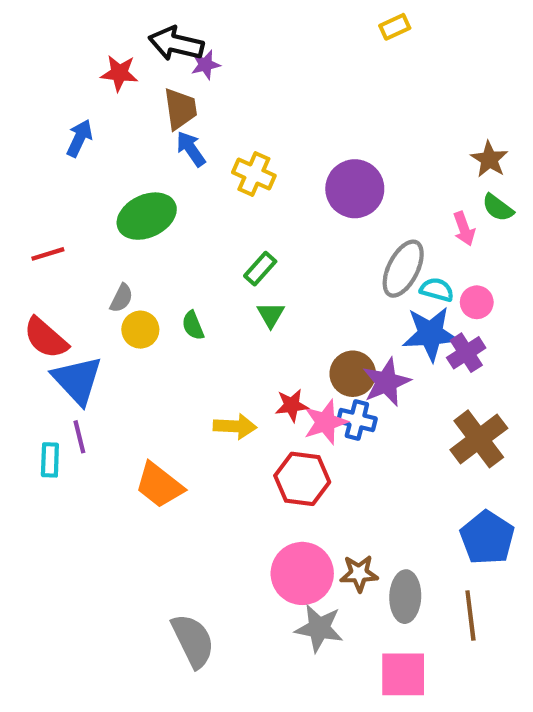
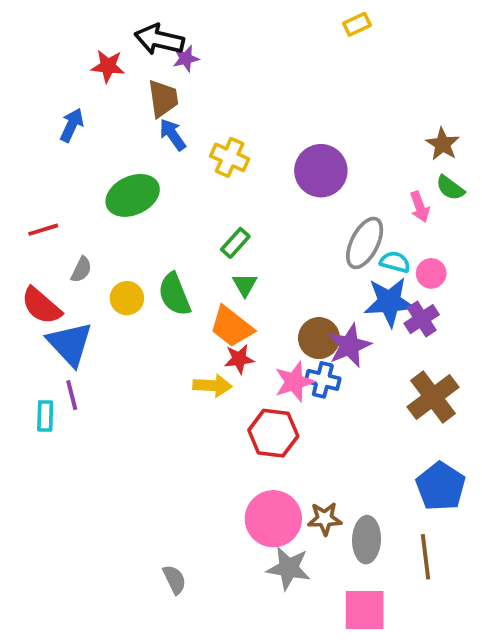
gray semicircle: (121, 298) -> (81, 270), moved
green semicircle: (193, 325) -> (174, 294), size x1.6
red star: (292, 405) -> (239, 359), moved
orange trapezoid: (159, 485) -> (231, 327), moved
gray semicircle: (193, 641) -> (174, 580), size x0.6

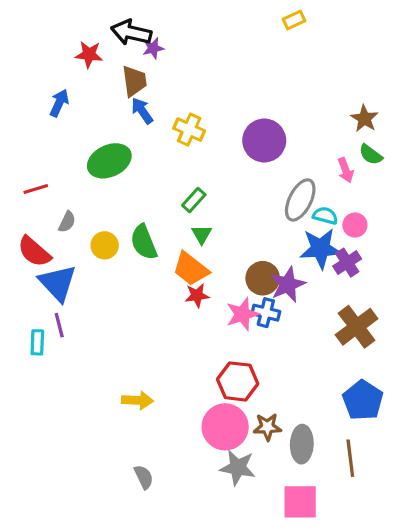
yellow arrow: (212, 386) -> (137, 400), moved
red hexagon: (273, 433) -> (238, 381), moved

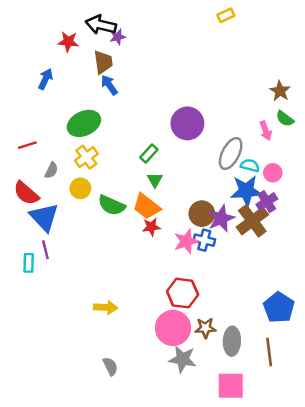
yellow cross: (189, 130) -> (86, 157), moved, turned 30
purple circle: (264, 140) -> (187, 123), moved
green semicircle: (144, 242) -> (112, 205), moved, turned -44
brown cross: (357, 327) -> (252, 221), moved

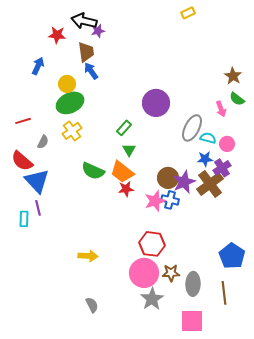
yellow circle: (80, 188) -> (67, 84), moved
blue star: (246, 191) -> (205, 159), size x0.6
gray star: (183, 359) -> (152, 299), turned 30

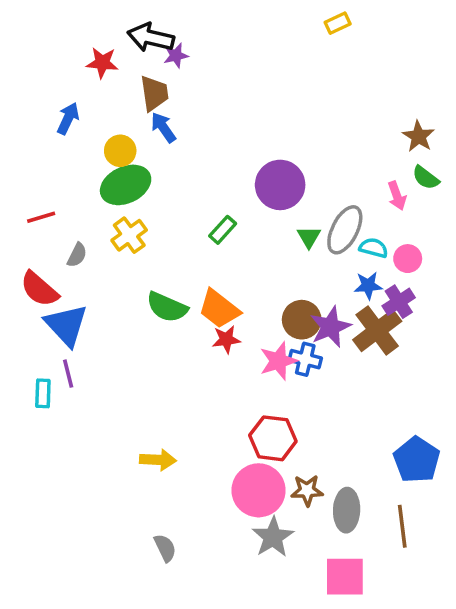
green triangle: (129, 150) -> (309, 237), moved

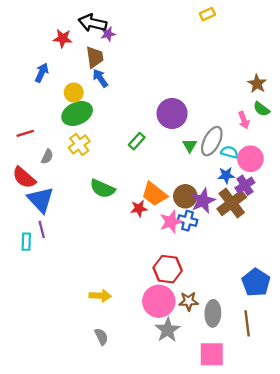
pink circle: (408, 259) -> (250, 159), size x1.5
orange trapezoid: (219, 309) -> (154, 194), moved
yellow arrow: (158, 460) -> (100, 296), moved

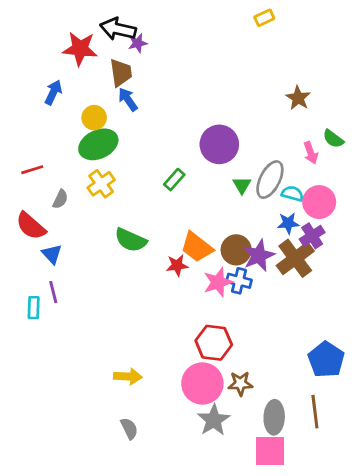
red star: (63, 38) -> (80, 49), size x1.4
brown star: (257, 84) -> (298, 98), moved
blue triangle: (41, 200) -> (52, 254), size x0.6
gray ellipse: (213, 313) -> (274, 417), moved

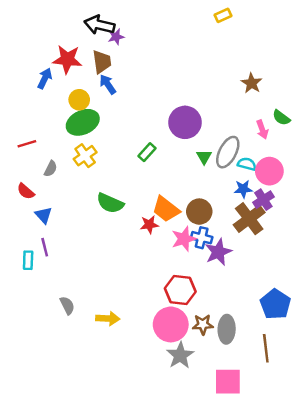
red star: (80, 49) -> (67, 59), moved
red semicircle: (31, 226) -> (26, 191), size x0.7
purple star: (259, 255) -> (218, 252), moved
gray ellipse: (274, 417) -> (227, 329), moved
gray semicircle: (129, 429) -> (67, 305), moved

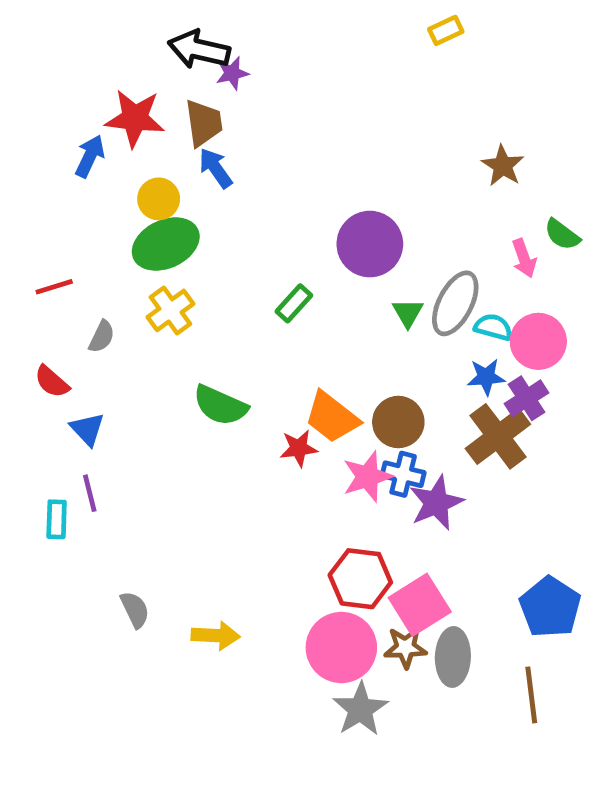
pink square: (228, 382) -> (420, 605), moved, turned -32

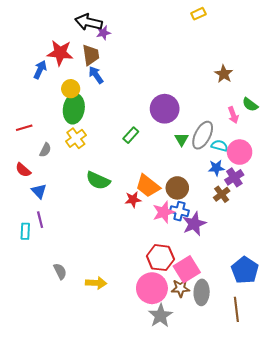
green ellipse: (166, 244) -> (74, 109), turned -56
brown cross: (498, 436) -> (222, 194), size x0.6

